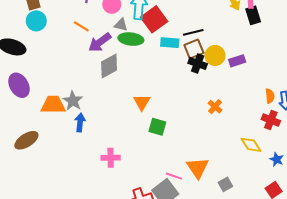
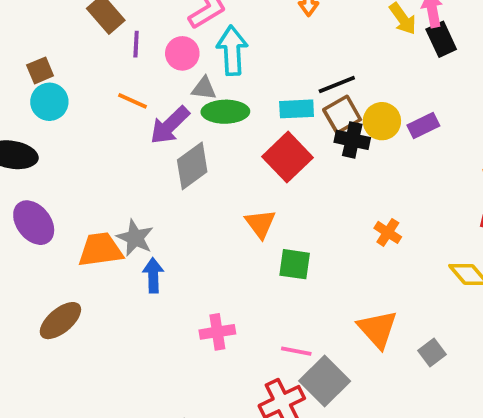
red square: (154, 19) -> (287, 157), moved
orange cross: (215, 107) -> (388, 232), moved
pink line: (174, 176) -> (296, 351), moved

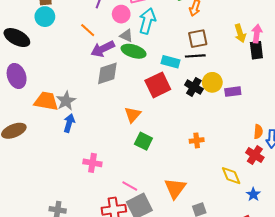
brown square: (342, 115) -> (198, 39), moved
orange cross: (388, 232) -> (197, 140), turned 32

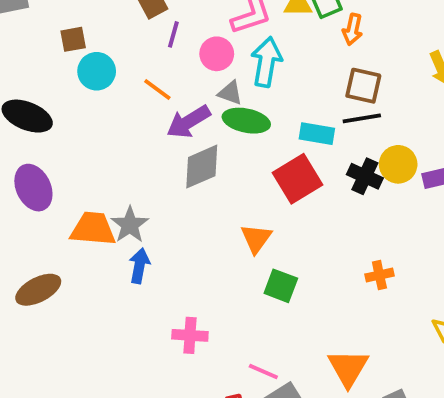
cyan circle: (45, 17) -> (97, 71), moved
brown square: (198, 39) -> (363, 86), turned 30

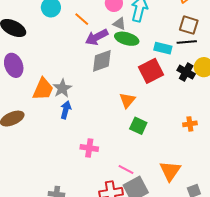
orange trapezoid: (93, 229) -> (43, 89), turned 105

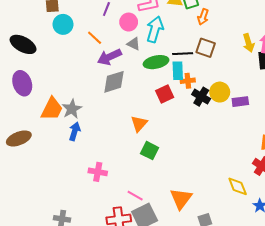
green ellipse: (127, 39) -> (156, 62), moved, turned -30
black line: (187, 42) -> (183, 54), moved
cyan rectangle: (163, 48) -> (178, 71), turned 72
red square: (151, 71) -> (165, 94), size x0.7
orange cross: (190, 124) -> (188, 81), moved

